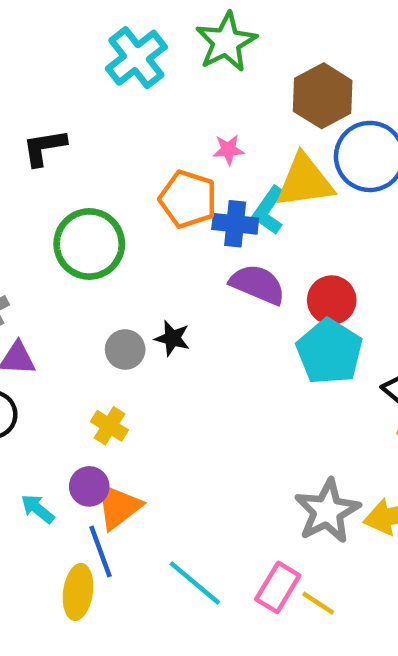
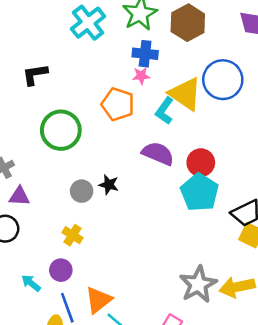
brown hexagon: (323, 96) -> (188, 23), moved
yellow triangle: (305, 181) -> (185, 94), turned 42
blue cross: (235, 224) -> (145, 54), moved
orange triangle: (118, 507) -> (98, 300), moved

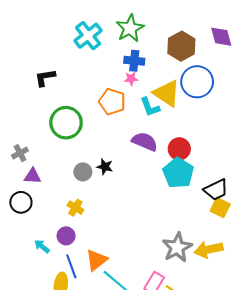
brown hexagon: (188, 23) -> (181, 46), moved
cyan L-shape: (165, 111) -> (150, 107), turned -55

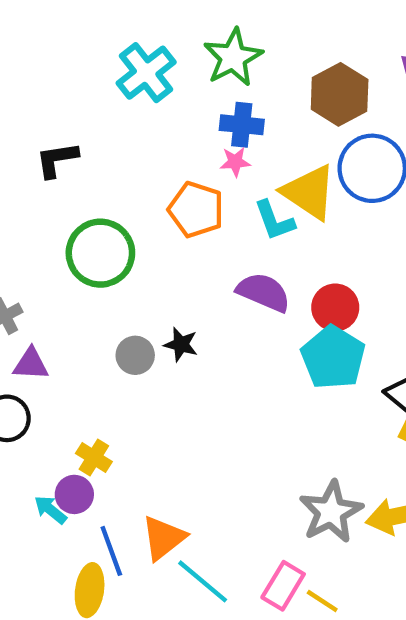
yellow cross: (75, 208) -> (94, 457), moved
purple circle: (66, 236) -> (74, 494), moved

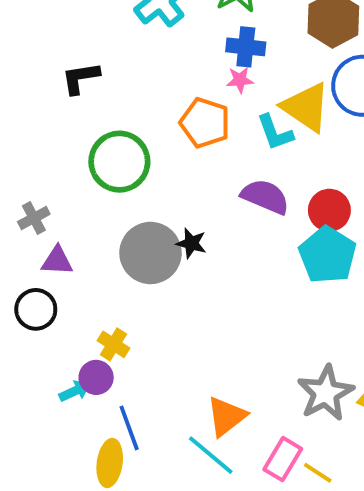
gray circle: (135, 355) -> (151, 253), size x1.8
cyan arrow: (50, 510) -> (75, 391), turned 116
orange triangle: (163, 538) -> (226, 416), moved

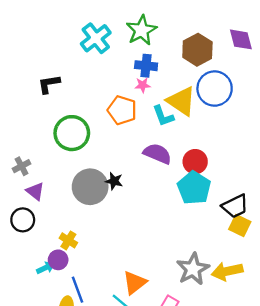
purple triangle: (57, 261) -> (35, 191), turned 36

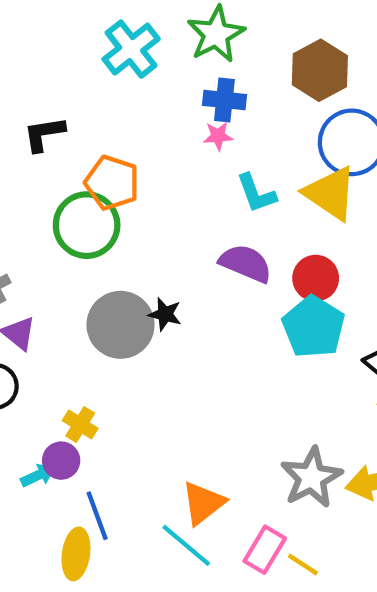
yellow triangle: (181, 101) -> (330, 193), moved
orange pentagon: (122, 110) -> (112, 183), moved

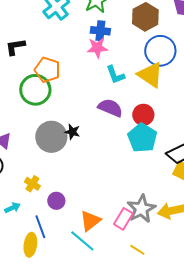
pink star: (218, 136) -> (97, 48), size x1.5
purple circle: (61, 461) -> (56, 201), moved
pink rectangle: (265, 550) -> (123, 219), moved

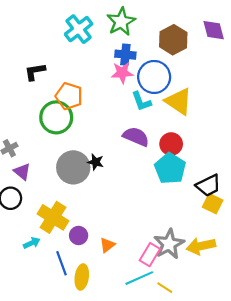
blue circle: (160, 51) -> (154, 77), moved
yellow cross: (32, 184) -> (53, 217), size x1.8
orange triangle: (90, 221) -> (107, 245), moved, size x0.7
cyan line: (82, 241) -> (139, 278), moved, turned -64
yellow ellipse: (30, 245) -> (82, 277), moved

